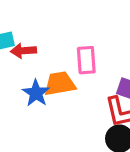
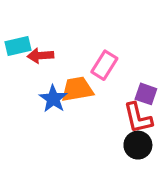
pink rectangle: (86, 60) -> (104, 65), turned 36

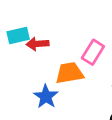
blue star: (53, 99) -> (46, 97), moved

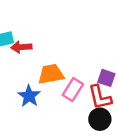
pink rectangle: (93, 52) -> (73, 90), moved

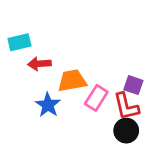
red arrow: (21, 47) -> (39, 64), moved

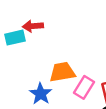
red arrow: (39, 64) -> (33, 26), moved

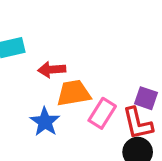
red arrow: (33, 26) -> (52, 69), moved

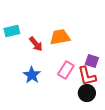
red arrow: (52, 69) -> (36, 44), turned -126
orange trapezoid: (74, 93) -> (60, 37), moved

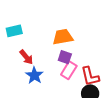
red arrow: (36, 44) -> (26, 57), moved
purple square: (92, 61) -> (65, 57), moved

